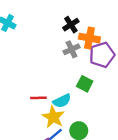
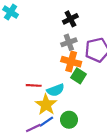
orange cross: (89, 38) -> (71, 62), moved

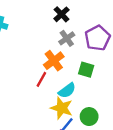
orange cross: (71, 62) -> (54, 61), moved, turned -36
red line: (34, 85) -> (41, 79), moved, turned -48

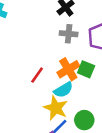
gray cross: (67, 38) -> (69, 34), turned 35
orange cross: (54, 61) -> (68, 69), moved

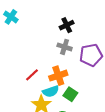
green square: (86, 69) -> (70, 94), moved

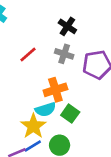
black cross: (67, 25) -> (67, 26), turned -32
red line: (32, 75) -> (28, 55), moved

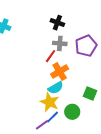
red line: (28, 55) -> (51, 56), moved
green square: (70, 114) -> (90, 94), moved

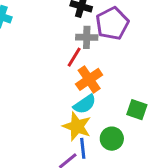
purple pentagon: (86, 46) -> (112, 23), moved
blue line: (53, 117) -> (83, 148), turned -48

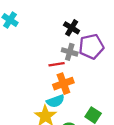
red line: (74, 57) -> (57, 64), turned 35

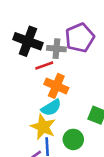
black cross: (72, 28) -> (28, 41), moved, size x1.5
orange cross: (63, 84) -> (56, 86), turned -36

